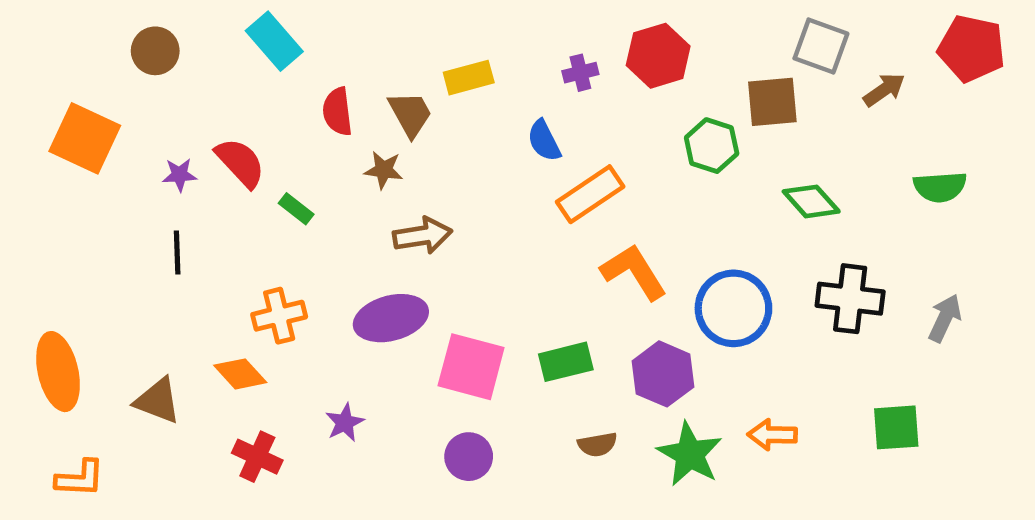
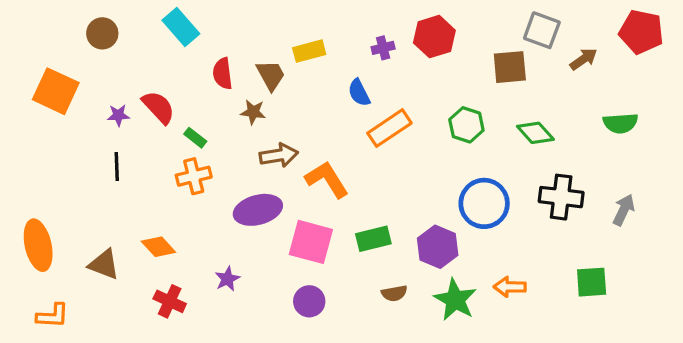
green hexagon: (712, 146) -> (466, 125), moved
orange L-shape: (634, 272) -> (327, 179), moved
orange cross: (279, 316) -> (194, 176), moved

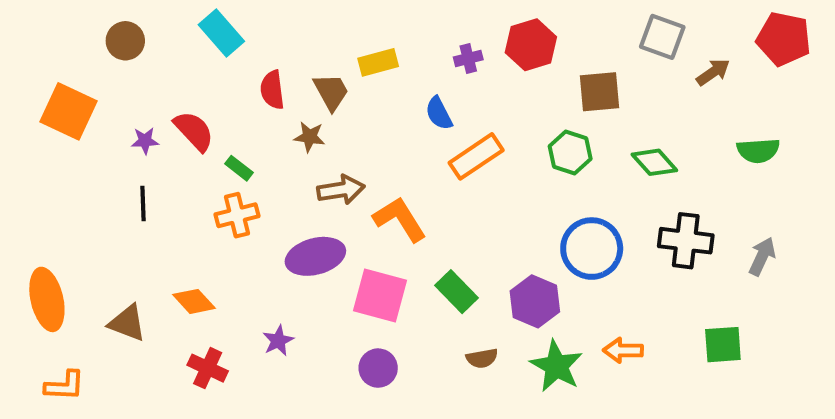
brown square: (510, 67) -> (600, 92), moved
green rectangle: (373, 239) -> (456, 292), turned 60

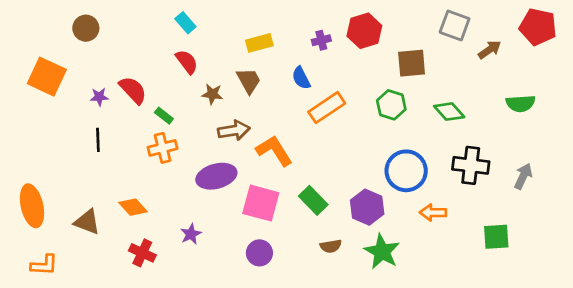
cyan rectangle: (221, 33) -> (185, 23), moved, size x0.7
red semicircle: (272, 90) -> (187, 62), turned 150
brown trapezoid: (331, 92) -> (249, 81), moved
orange arrow: (623, 350) -> (433, 213), moved

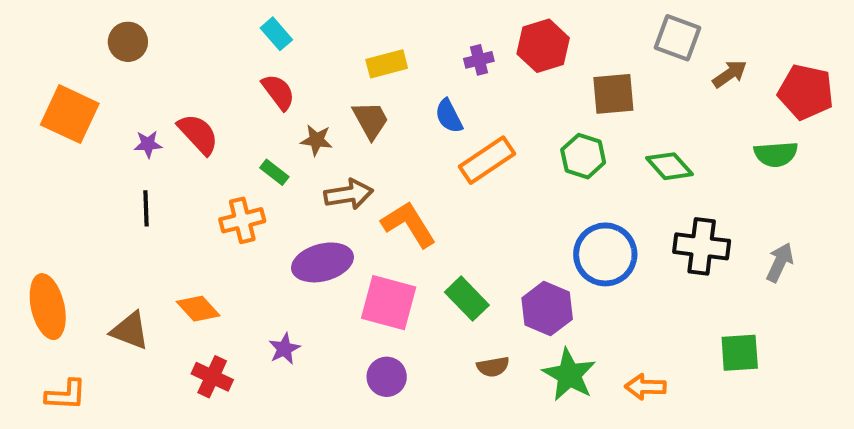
red pentagon: (538, 27) -> (806, 92), moved
green rectangle: (164, 116) -> (274, 172), moved
orange arrow: (433, 213) -> (645, 387), moved

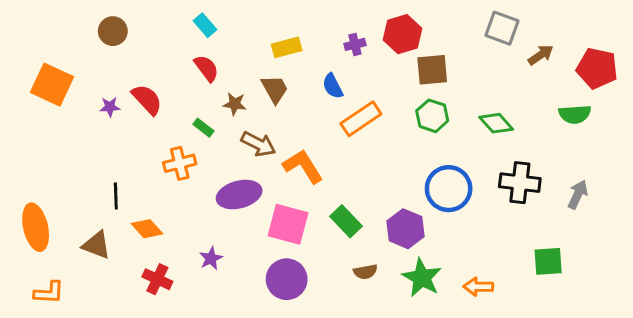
brown circle: (128, 42) -> (113, 31), moved
brown square: (613, 94) -> (432, 70), moved
brown arrow: (349, 194) -> (258, 144), turned 36
black line: (146, 208) -> (116, 196), moved
purple circle: (387, 377) -> (287, 279), size x1.4

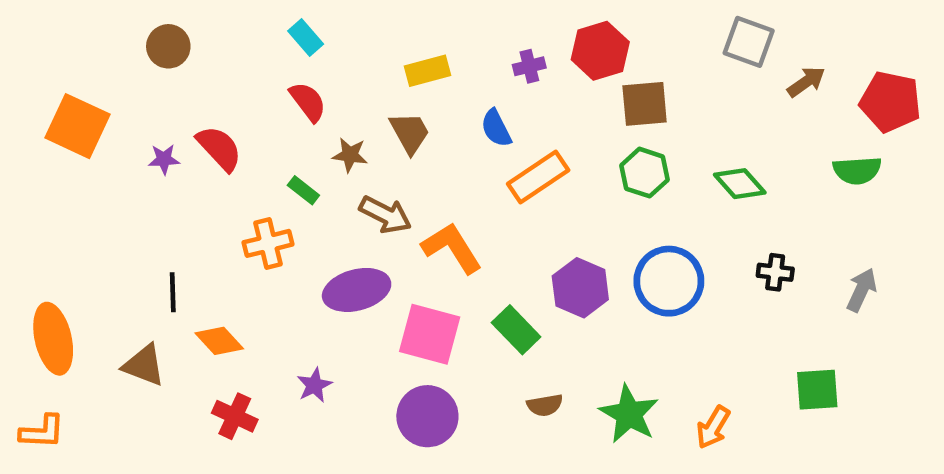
black cross: (520, 183) -> (775, 272), size x0.6
purple hexagon: (405, 229) -> (580, 288), moved
orange arrow: (478, 287) -> (713, 427), turned -60
orange L-shape: (49, 293) -> (42, 432), moved

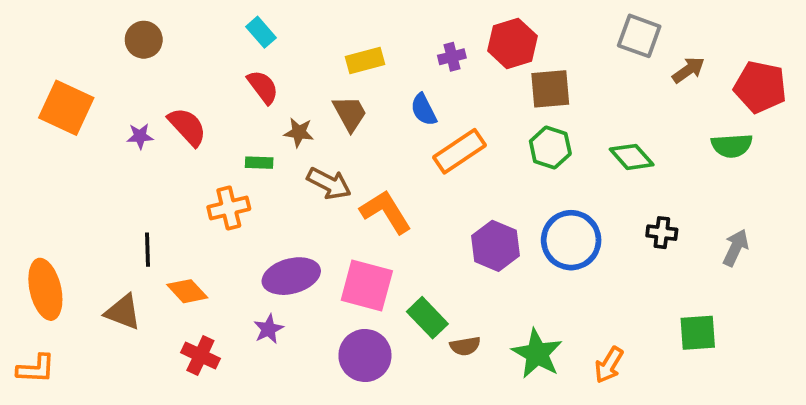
green rectangle: (303, 190) -> (259, 163), turned -36
purple ellipse: (357, 290) -> (291, 276), moved
green rectangle: (516, 330) -> (427, 318), moved

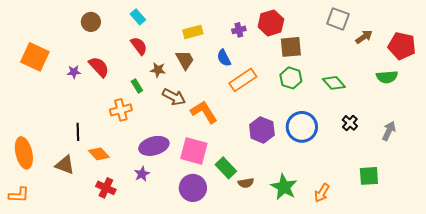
brown circle: (144, 40) -> (91, 22), moved
green rectangle: (259, 163) -> (137, 86), turned 56
black cross: (662, 233) -> (350, 123), turned 35

